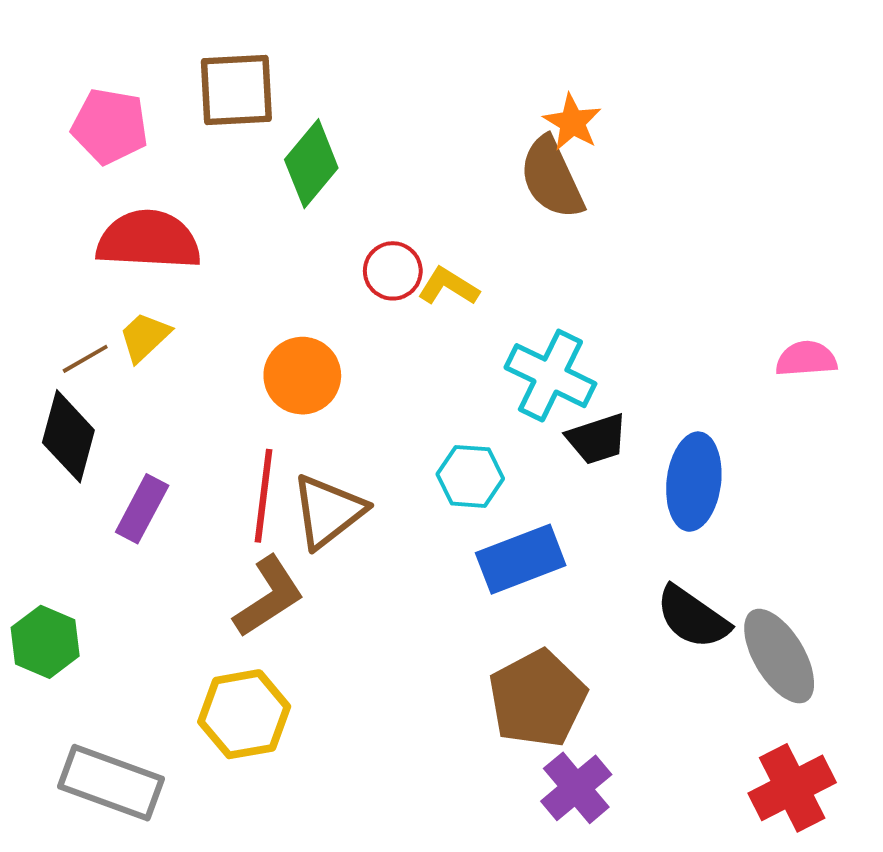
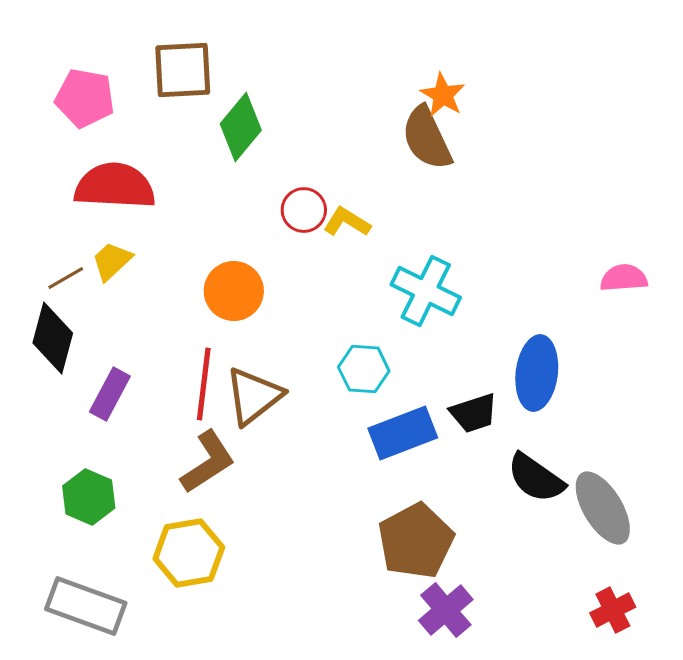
black trapezoid: (597, 439) -> (474, 413), moved
green hexagon: (45, 642) -> (89, 497), moved
red cross: (792, 788) -> (613, 610), size x0.7

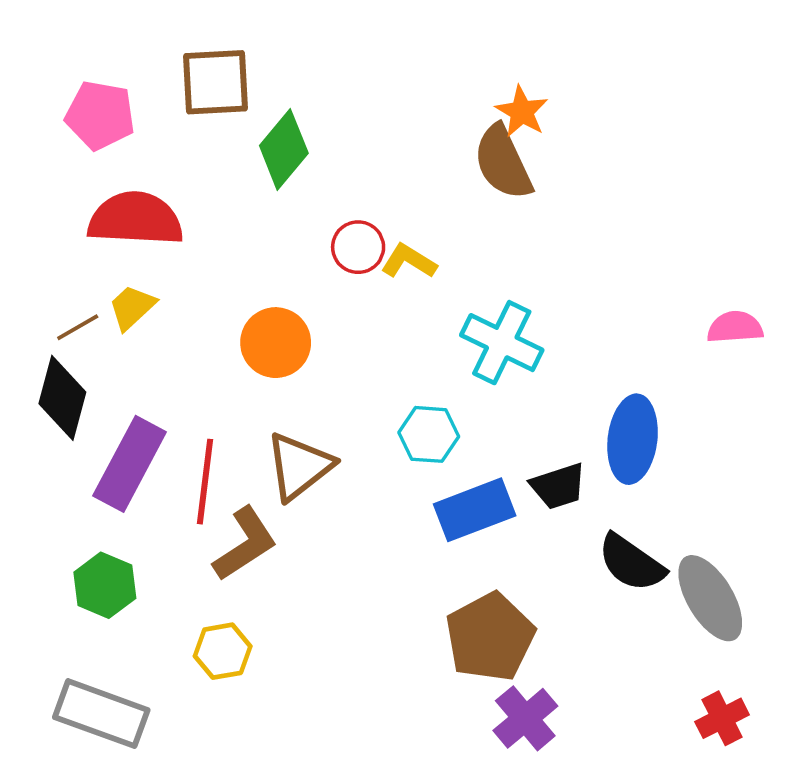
red line: (204, 384) -> (205, 482), moved
purple rectangle: (110, 394) -> (130, 464), size x1.5
yellow hexagon: (189, 553) -> (223, 651), size x0.7

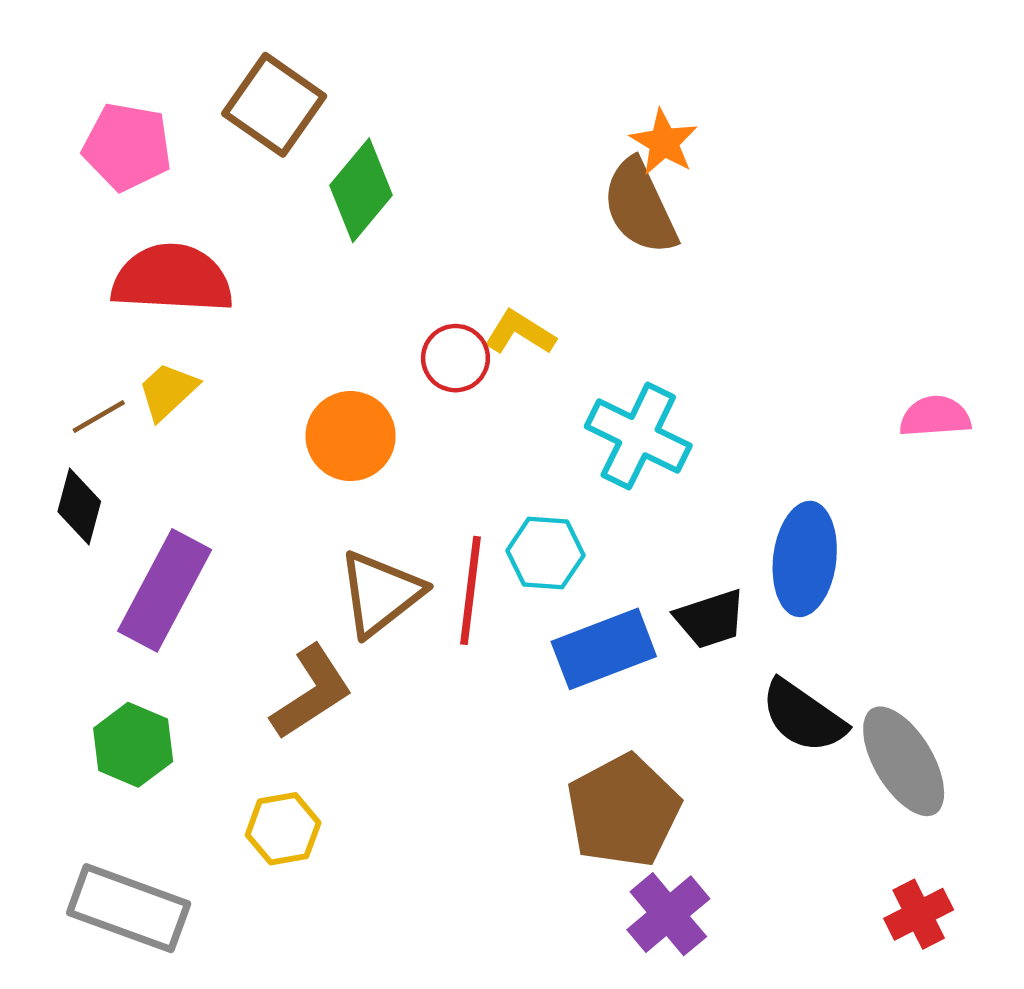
brown square: (216, 82) -> (274, 105), turned 38
red circle: (358, 247) -> (455, 358), moved
black diamond: (62, 398) -> (79, 506), size x0.7
red line: (205, 482) -> (470, 590), moved

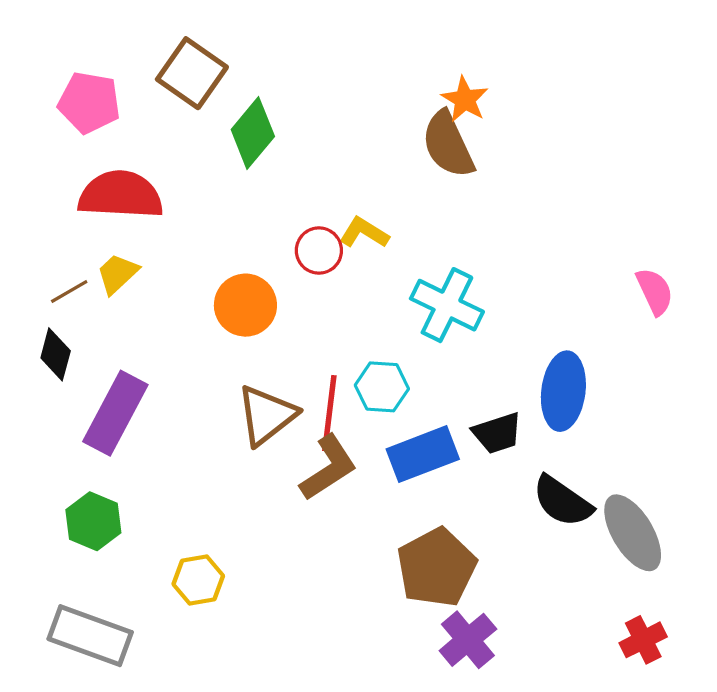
pink semicircle: (935, 417) -> (655, 291), turned 69
brown L-shape: (312, 692) -> (328, 468), moved

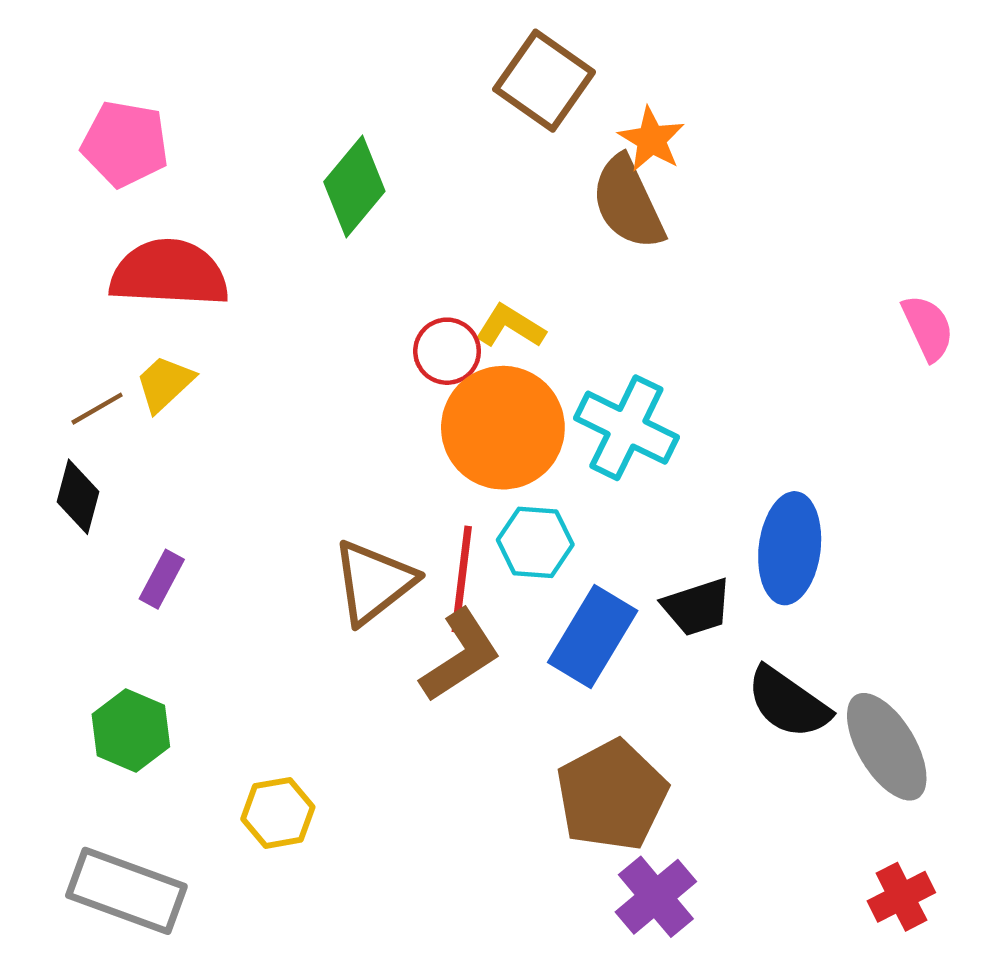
brown square: (192, 73) -> (544, 81), moved
pink semicircle: (655, 291) -> (928, 328), moved
orange circle: (245, 305) -> (503, 428), moved, size x1.4
purple rectangle: (115, 413) -> (162, 579), size x0.5
blue rectangle: (423, 454) -> (593, 636), turned -38

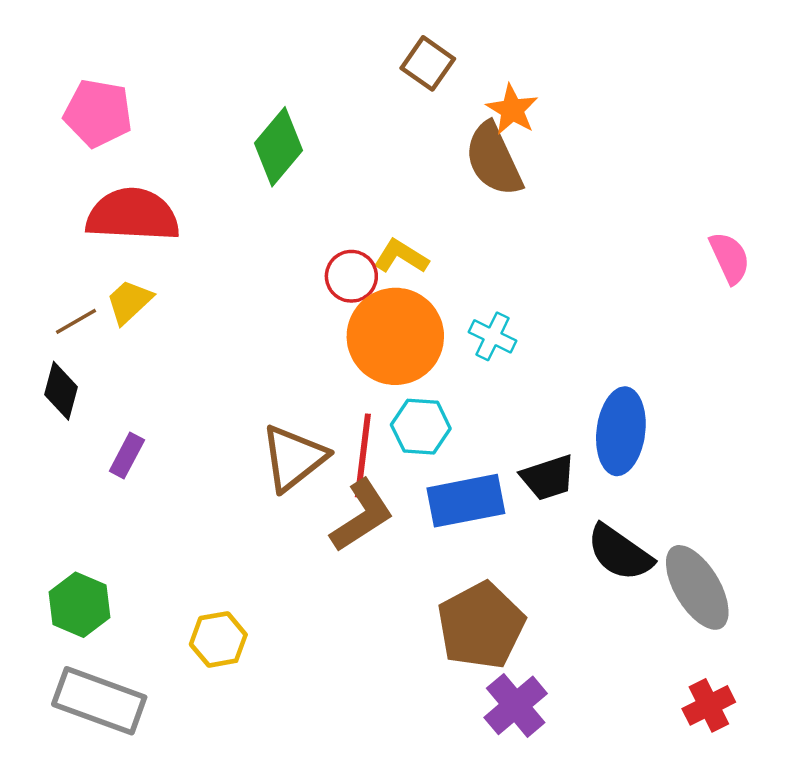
brown square: (544, 81) -> (428, 63), size x0.7
cyan cross: (626, 428) -> (492, 336), size x0.6
blue rectangle: (593, 636) -> (466, 501), turned 48
green hexagon: (131, 731) -> (80, 605), moved

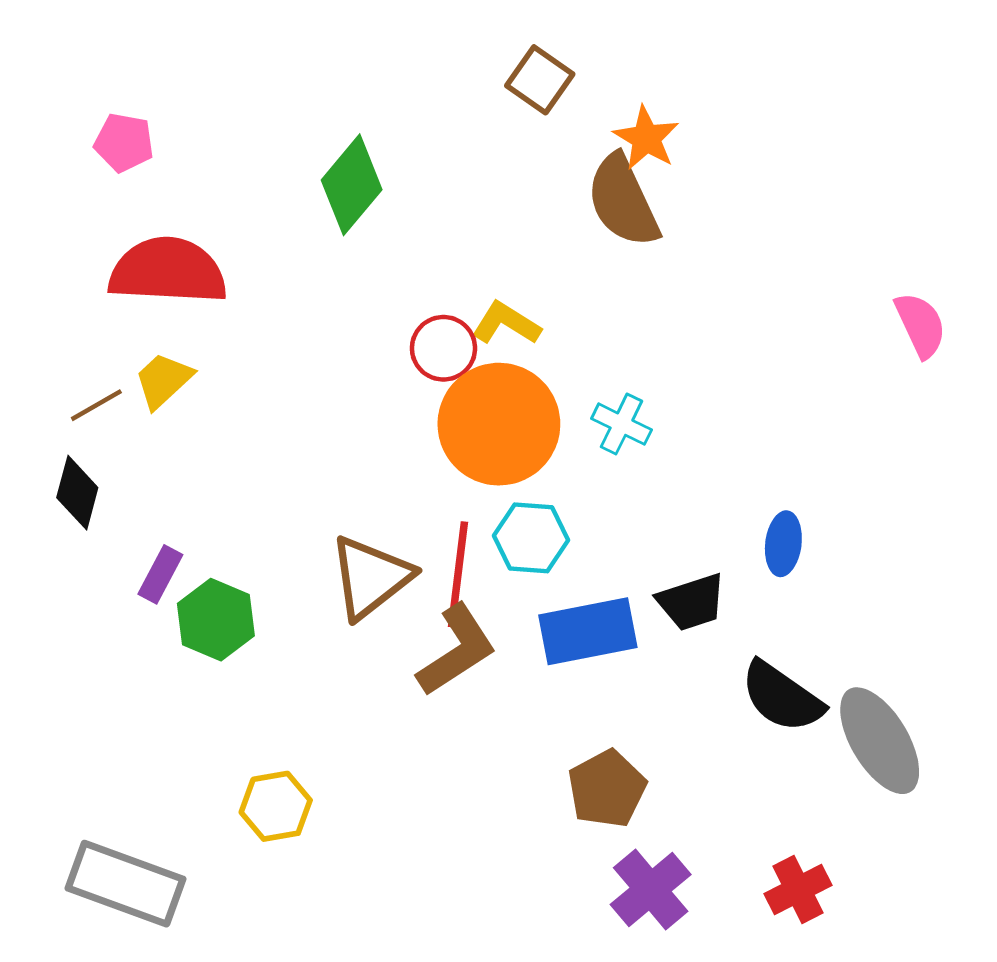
pink pentagon: (98, 113) -> (124, 143), size x0.7
blue ellipse: (621, 431) -> (783, 544), size x0.6
green hexagon: (80, 605) -> (216, 620), moved
brown pentagon: (481, 626) -> (607, 789), size x0.7
red cross: (709, 705) -> (798, 889), moved

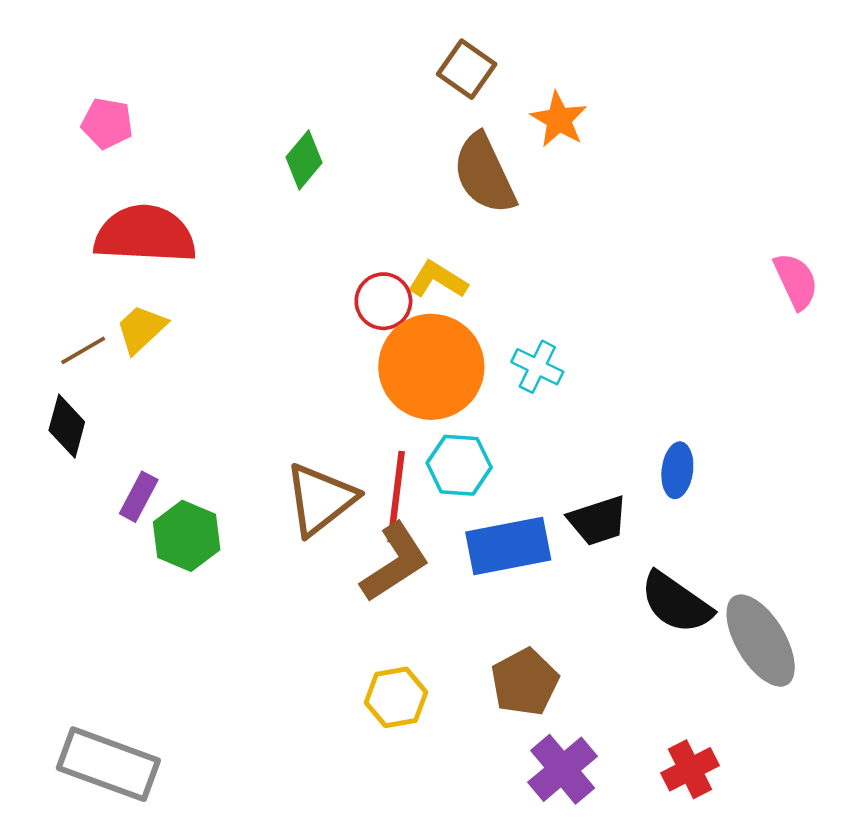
green diamond: (352, 185) -> (304, 160), size x0.7
brown semicircle: (623, 201) -> (484, 174), moved
yellow hexagon: (276, 806) -> (396, 697), moved

